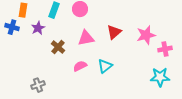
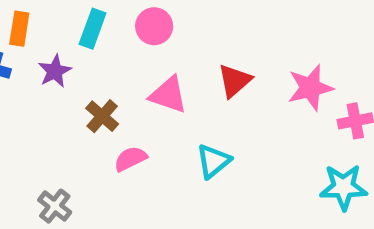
pink triangle: (86, 38) -> (168, 95), turned 30
pink semicircle: (80, 66) -> (130, 159), moved
gray cross: (38, 85) -> (55, 206), turned -32

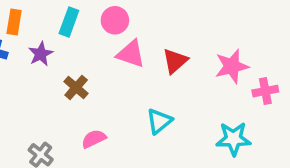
pink triangle: (168, 95) -> (131, 54), moved
pink semicircle: (130, 159) -> (94, 139), moved
cyan star: (343, 187) -> (233, 139), moved

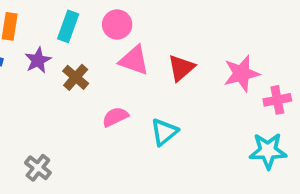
brown cross: (76, 88) -> (76, 77), moved
pink semicircle: (94, 139) -> (115, 117), moved
cyan star: (233, 139) -> (268, 151), moved

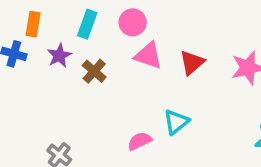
pink semicircle: (115, 117) -> (140, 141), moved

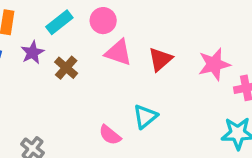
cyan rectangle: (87, 24) -> (59, 22), turned 32
pink semicircle: (140, 141) -> (110, 135), turned -115

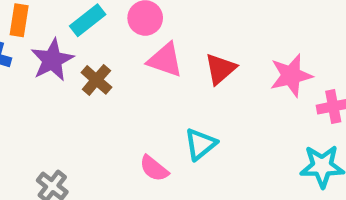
purple star: (32, 53) -> (52, 60), size x1.4

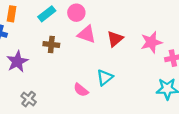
purple star: (52, 60) -> (17, 62), moved
brown cross: (96, 80) -> (51, 44), turned -35

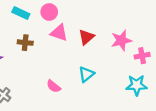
cyan rectangle: (47, 14) -> (21, 13), turned 63
cyan triangle: (105, 77) -> (86, 74), moved

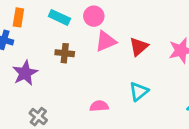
pink triangle: (59, 33) -> (106, 41), turned -42
pink semicircle: (54, 86) -> (99, 106), turned 136

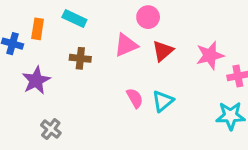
pink circle: (94, 16) -> (148, 17), moved
orange rectangle: (18, 17) -> (38, 29), moved
pink semicircle: (99, 106) -> (135, 98), moved, turned 66

